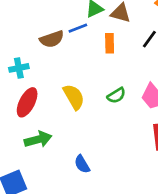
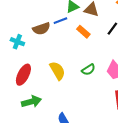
orange rectangle: (110, 43) -> (83, 32), turned -48
cyan cross: (19, 68) -> (17, 42), moved, turned 32

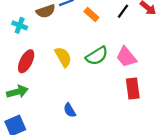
green semicircle: (88, 70) -> (97, 56), size x1.5
green arrow: (31, 102) -> (17, 92), moved

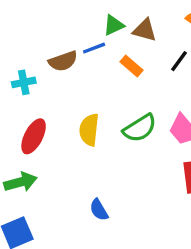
cyan cross: (20, 25) -> (24, 82), turned -32
yellow semicircle: (63, 57) -> (89, 130), turned -144

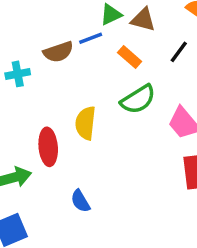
green semicircle: (140, 128) -> (138, 99), moved
red ellipse: (34, 136) -> (48, 147), moved, turned -32
blue semicircle: (99, 210) -> (80, 201), moved

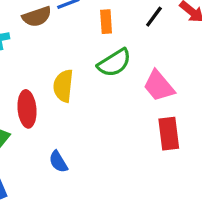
orange rectangle: (130, 57) -> (106, 22), turned 45

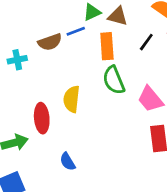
orange rectangle: (106, 22) -> (107, 46), size x1.4
green semicircle: (114, 63) -> (114, 80), turned 100

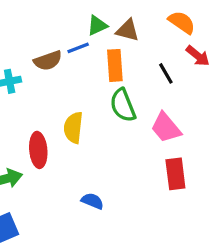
black line: (146, 42) -> (166, 73), moved, turned -66
blue semicircle: (68, 162) -> (92, 201), moved, turned 144

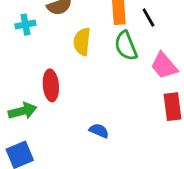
black line: (166, 73) -> (148, 18), moved
yellow semicircle: (73, 128) -> (82, 42), moved

